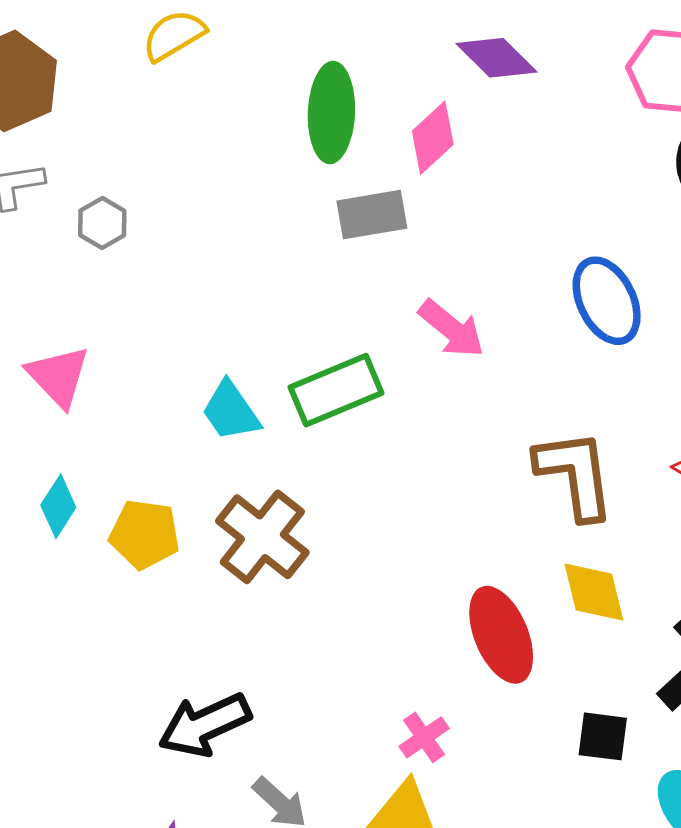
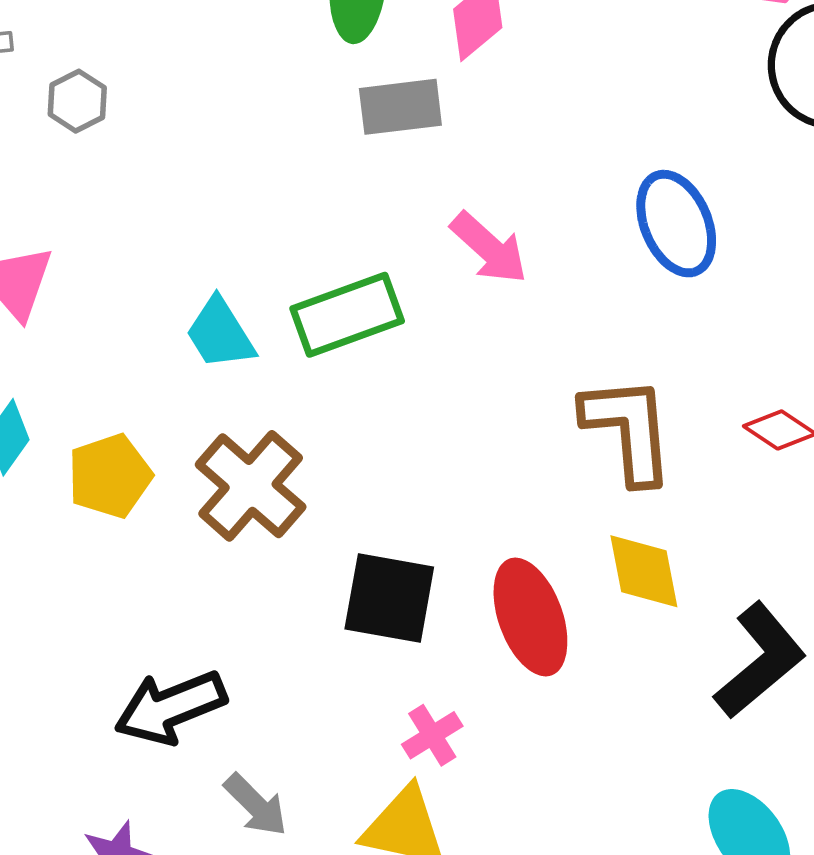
yellow pentagon: (145, 534) -> (110, 476), turned -30
black square: (603, 736) -> (389, 598), moved, size x1.5

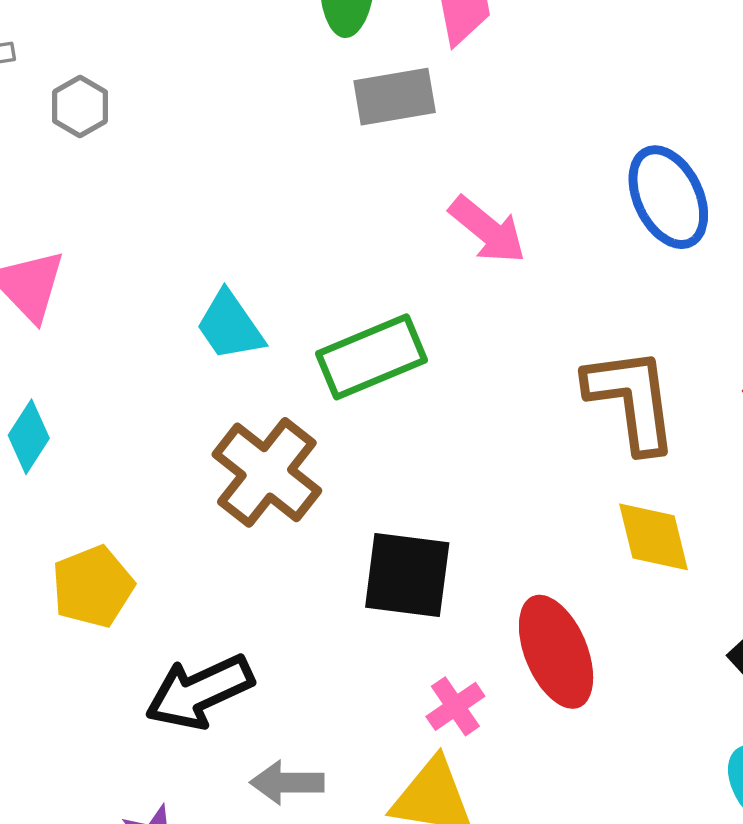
green rectangle: (347, 315) -> (371, 357), moved
yellow pentagon: (110, 476) -> (93, 587), moved
red ellipse: (530, 617) -> (556, 652), moved
gray arrow: (256, 805) -> (287, 783), turned 138

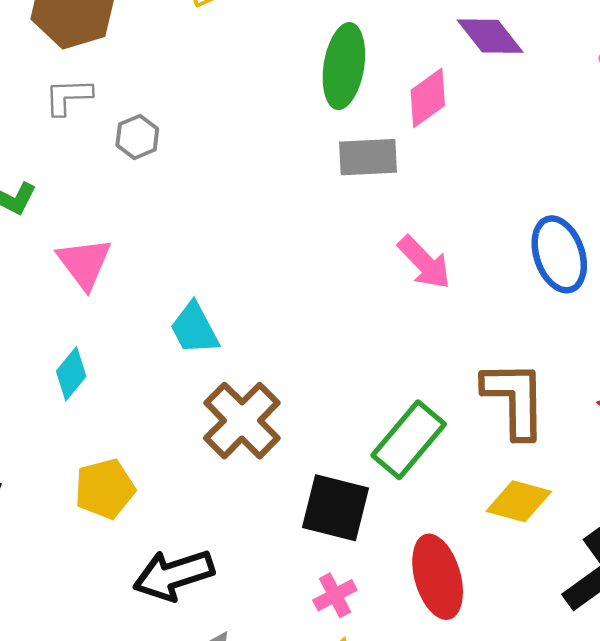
cyan trapezoid: (230, 326) -> (194, 329), moved
green rectangle: (371, 357) -> (409, 440), moved, turned -34
yellow diamond: (653, 537) -> (519, 501), turned -68
pink cross: (455, 706) -> (335, 595), moved

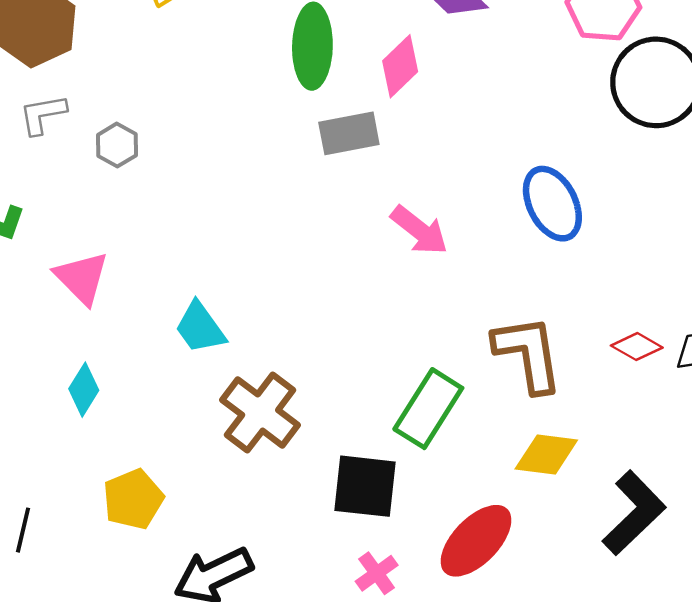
red ellipse: (438, 577) -> (476, 541), turned 68

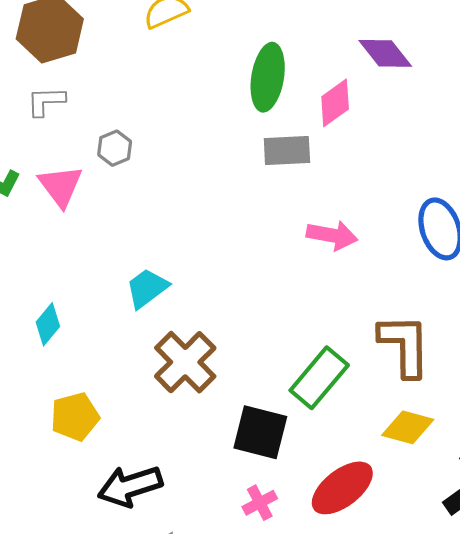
gray hexagon: (117, 145) -> (115, 148), moved
pink arrow: (419, 230) -> (332, 235), turned -36
pink triangle: (82, 278) -> (61, 186), moved
cyan trapezoid: (200, 328) -> (147, 288), turned 81

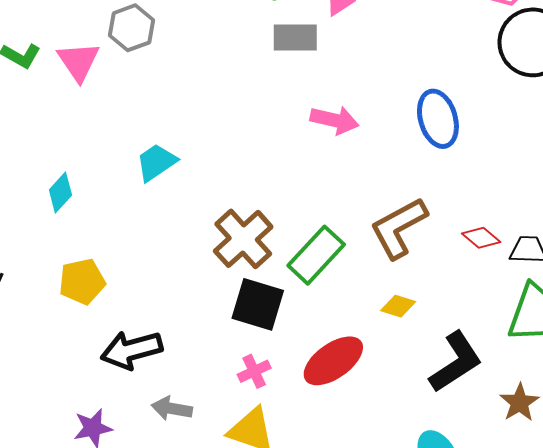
gray hexagon: (115, 148) -> (131, 28), size x1.4
brown L-shape: (405, 345) -> (399, 228), turned -120
brown cross: (185, 362) -> (243, 239), moved
yellow diamond: (408, 427) -> (398, 306), size x0.7

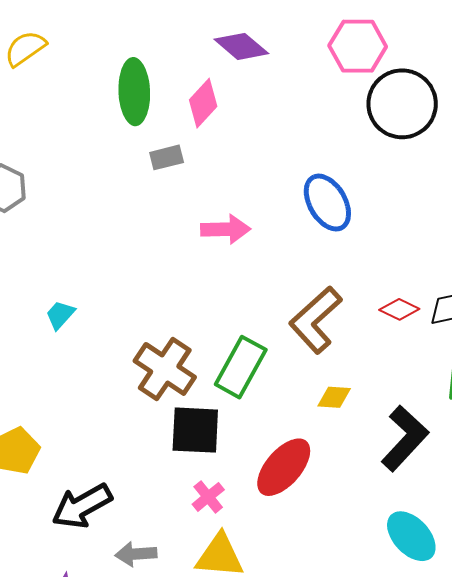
gray rectangle: (295, 38) -> (167, 157), size x0.7
cyan trapezoid: (156, 162) -> (60, 315), size x0.7

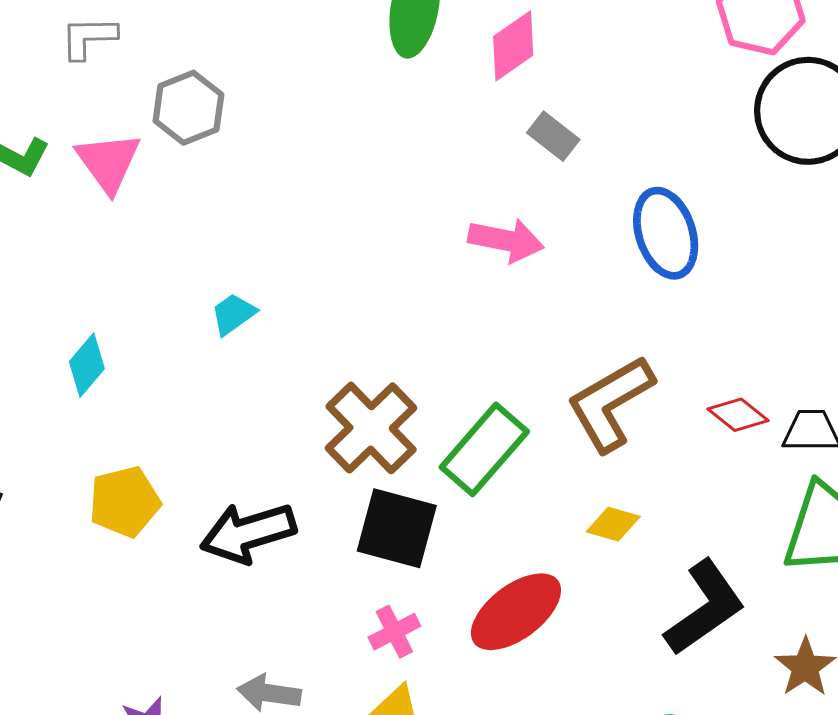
gray rectangle: (167, 157) -> (553, 136), moved, turned 40
black arrow: (82, 506) -> (248, 533), moved

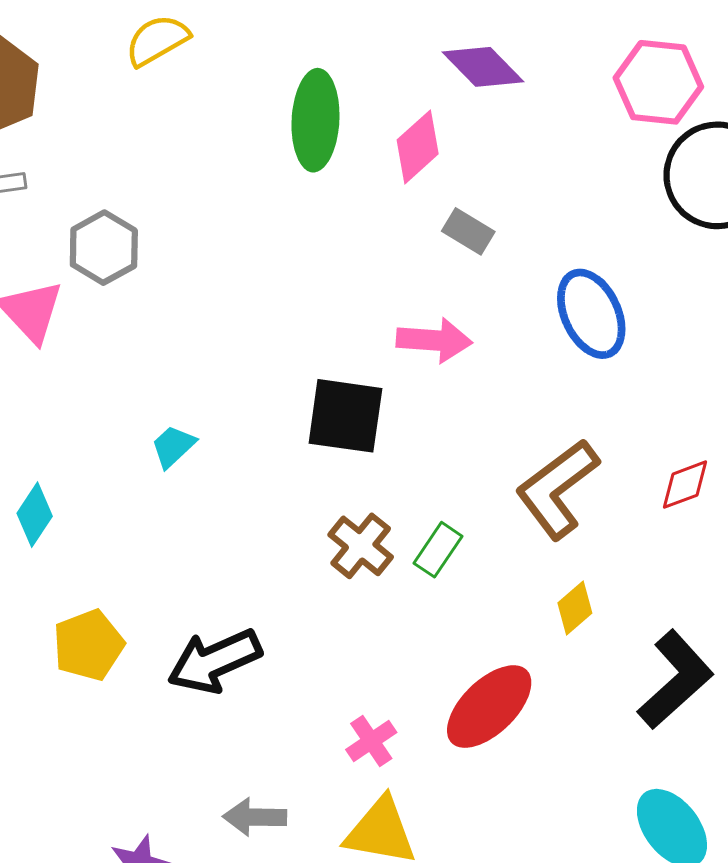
red diamond: (738, 415) -> (685, 485), turned -52
brown cross: (371, 428) -> (361, 546), moved, size x0.7
green rectangle: (484, 449) -> (438, 550), size x0.6
yellow diamond: (613, 524) -> (575, 608), turned -50
black square: (397, 528) -> (345, 416), moved

